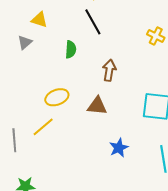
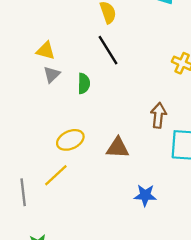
gray triangle: (25, 42) -> (52, 74), moved
brown arrow: (109, 70) -> (158, 115), moved
blue star: (119, 148) -> (145, 195), turned 30

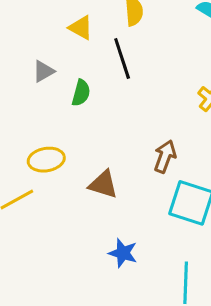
yellow triangle: (46, 51) -> (81, 28), moved

